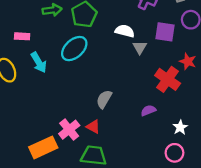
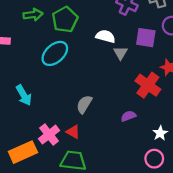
cyan arrow: (39, 62) -> (24, 95), moved

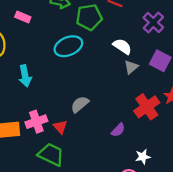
purple semicircle: (128, 116) -> (118, 130), turned 136

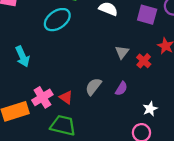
gray triangle: (131, 67) -> (122, 52), moved
gray semicircle: (80, 104) -> (93, 87), moved
red cross: (147, 107) -> (144, 61), size x0.6

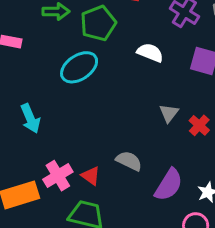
gray semicircle: (93, 87) -> (129, 161), turned 78
purple semicircle: (121, 89) -> (169, 185), moved, size x1.6

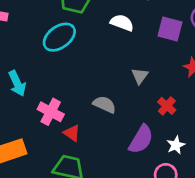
red cross: (199, 125) -> (167, 106), moved
gray semicircle: (129, 161) -> (104, 104), moved
pink cross: (58, 176) -> (51, 112), moved, turned -30

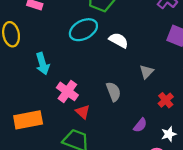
white semicircle: (122, 23) -> (119, 40), moved
gray semicircle: (104, 104) -> (114, 92), turned 36
purple semicircle: (141, 139) -> (140, 125), size x0.6

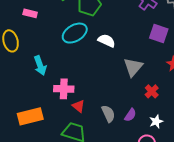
gray triangle: (147, 72) -> (133, 67), size x1.5
pink cross: (67, 91) -> (64, 89), turned -30
gray semicircle: (114, 92) -> (108, 114), moved

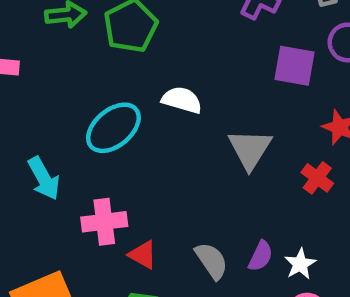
cyan ellipse: (75, 33) -> (113, 128), moved
red cross: (152, 91) -> (317, 178), moved
white star: (156, 121) -> (300, 264), moved

